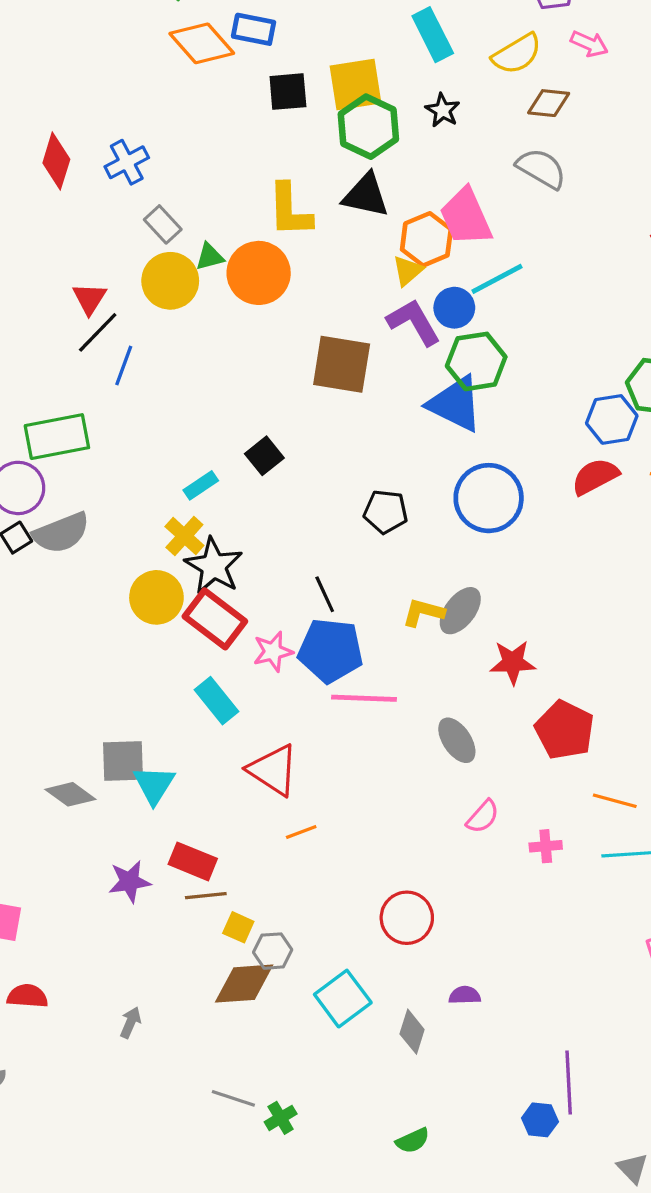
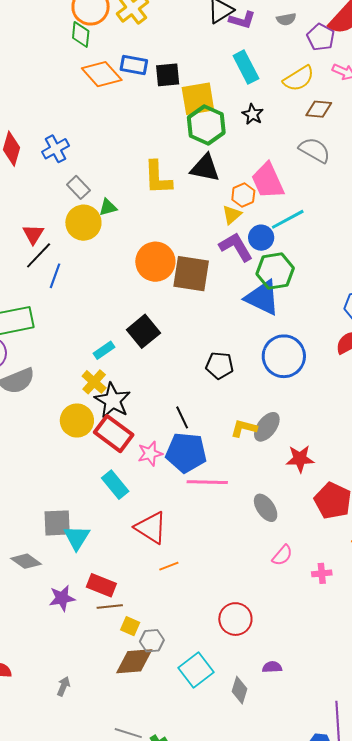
black square: (288, 92) -> (168, 75), moved
orange hexagon: (426, 239) -> (243, 195), size x0.7
orange circle: (259, 273) -> (155, 262), moved
black square: (264, 456) -> (143, 331), size x1.4
gray diamond: (70, 794) -> (26, 561), moved

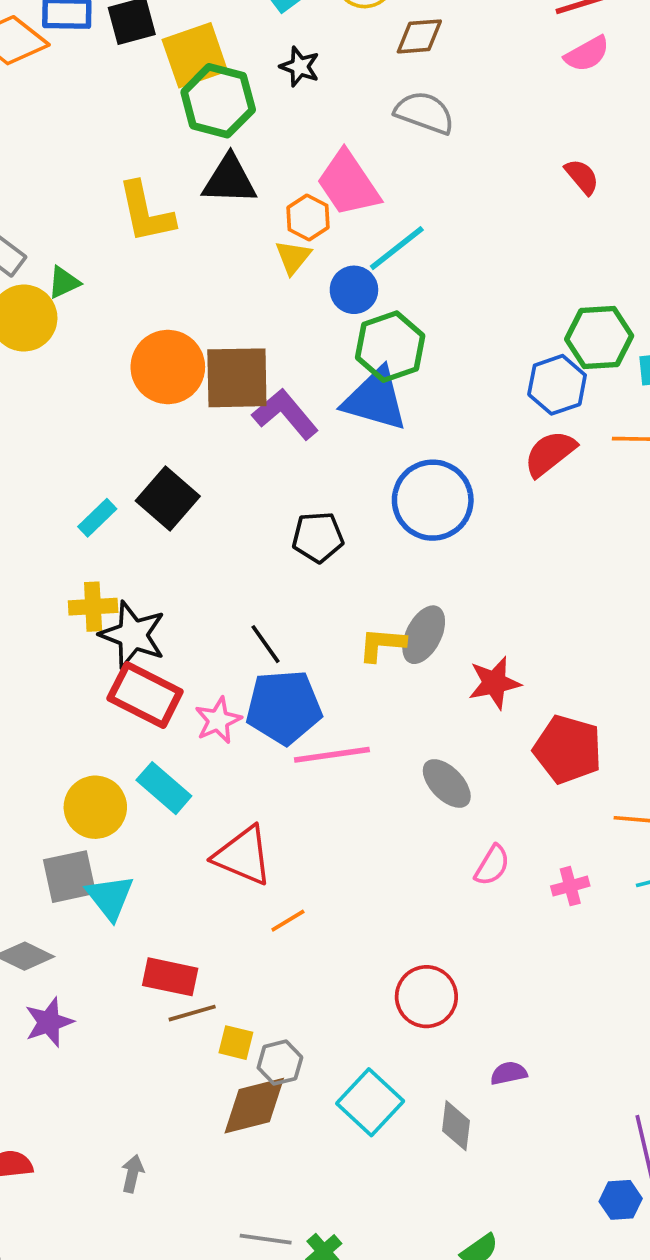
purple L-shape: (236, 247) -> (285, 414), moved
cyan rectangle: (104, 350) -> (97, 518), moved
yellow cross: (94, 382) -> (93, 607), turned -35
yellow circle: (77, 421) -> (95, 807), moved
purple star: (62, 598) -> (49, 1022), moved

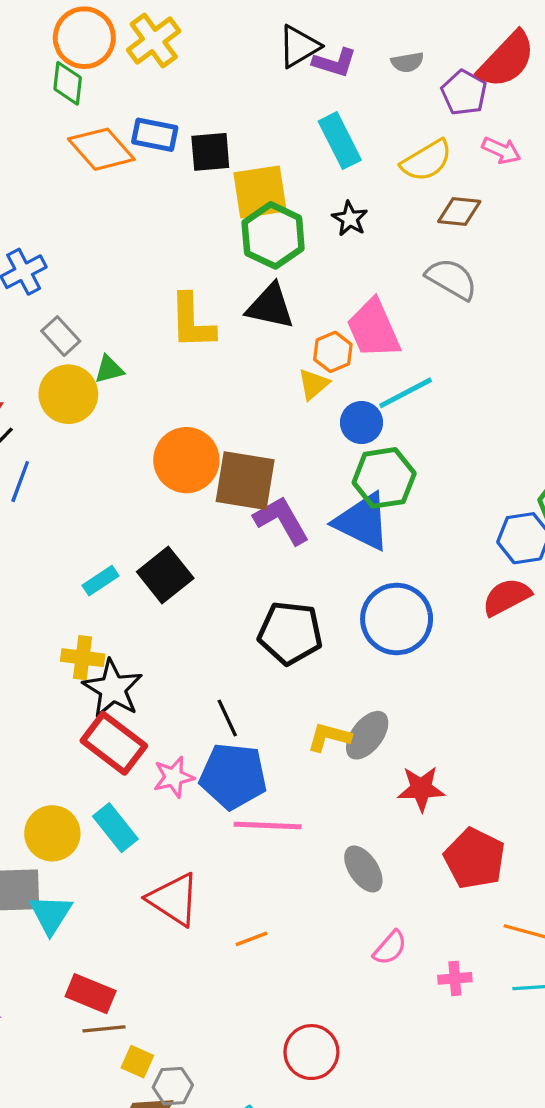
black pentagon: (318, 537) -> (290, 633), size x1.4
orange line: (288, 921) -> (251, 939), moved

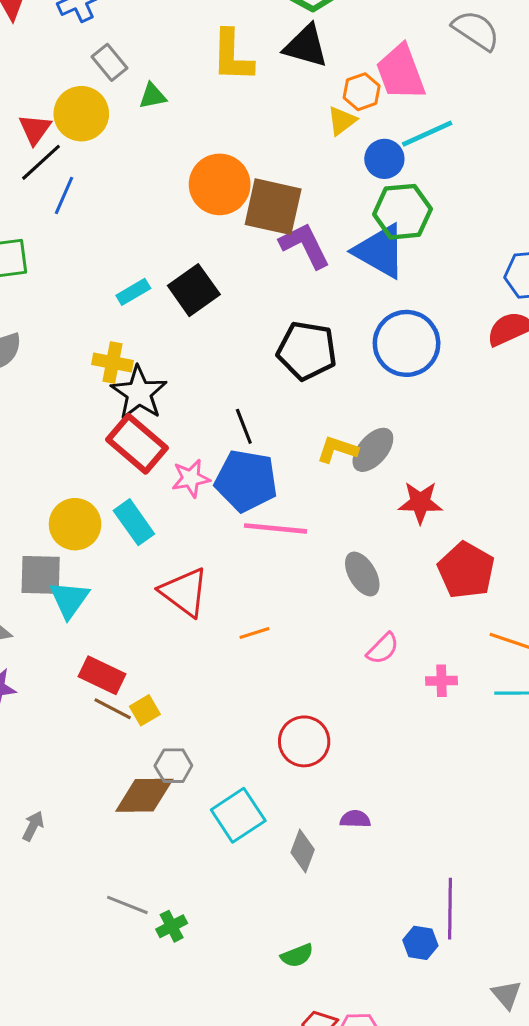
yellow circle: (68, 394) -> (81, 114), moved
brown line: (104, 1029) -> (113, 709), turned 30
yellow square: (137, 1062) -> (145, 710), moved, turned 32

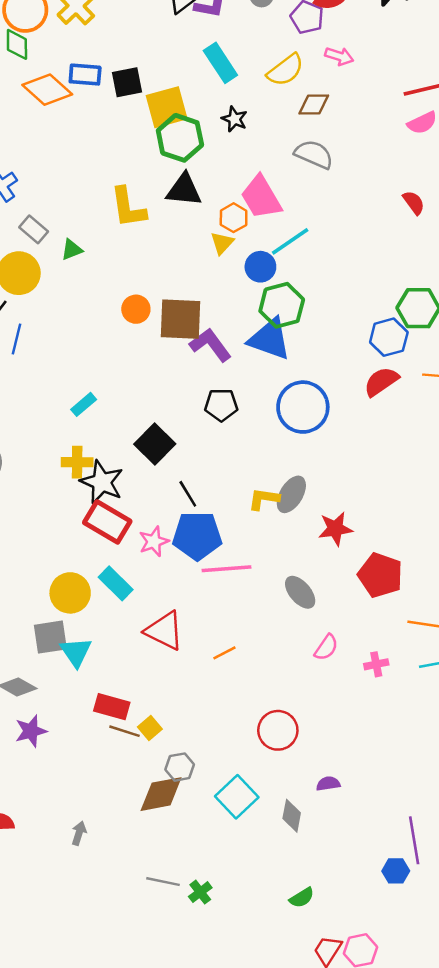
orange circle: (220, 184) -> (136, 309), size x0.6
black square: (194, 290) -> (155, 444), moved
black pentagon: (307, 351) -> (221, 405), moved, size x0.7

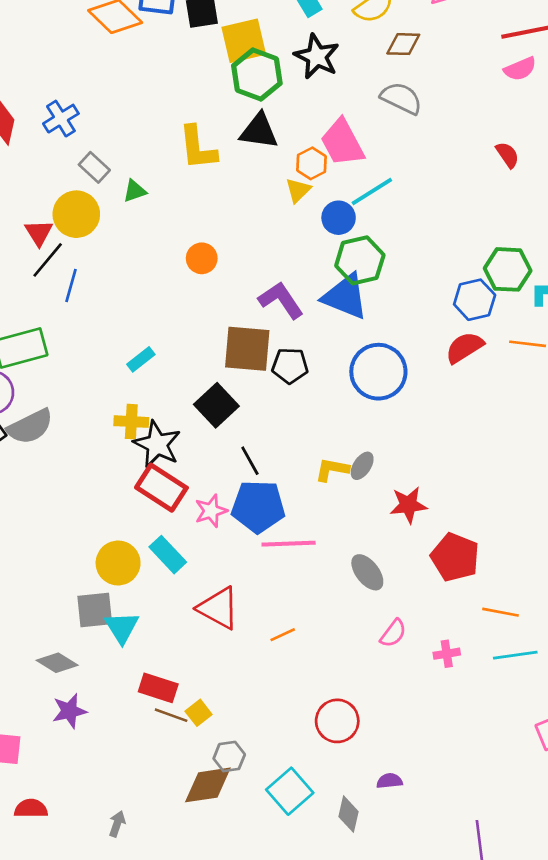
black star: (234, 119) -> (317, 56), size x1.6
brown square: (180, 319) -> (247, 349), moved
gray ellipse: (291, 494) -> (362, 466), size x0.7

